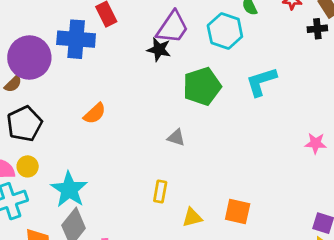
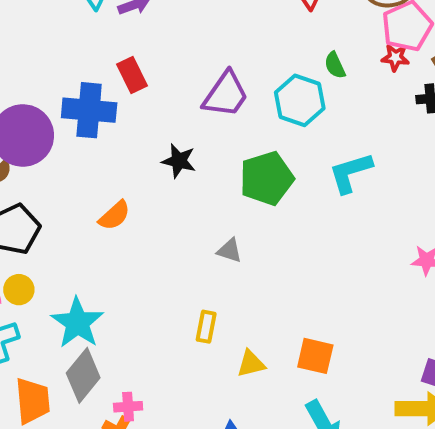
black star: (159, 49) -> (179, 161), moved

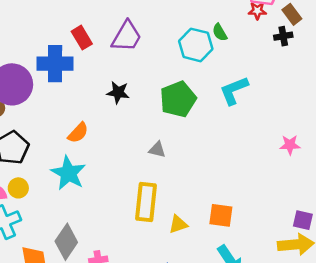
green semicircle: (335, 65) -> (220, 32), moved
purple trapezoid: (226, 95) -> (126, 36), moved
cyan star: (77, 323) -> (68, 173), moved
yellow rectangle: (206, 327) -> (146, 202), size x1.8

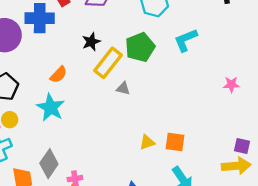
black star: (118, 92) -> (91, 42), turned -30
yellow rectangle: (146, 202) -> (108, 63), moved, turned 32
yellow triangle: (178, 224) -> (147, 142), moved

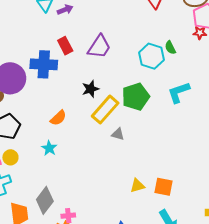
cyan star: (51, 108) -> (49, 148), size x0.6

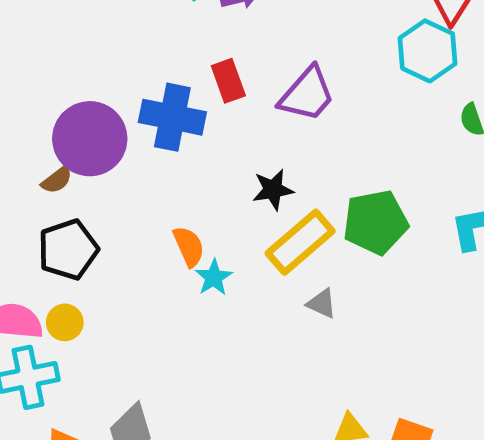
cyan hexagon: (152, 56) -> (427, 51), moved
orange semicircle: (58, 118) -> (189, 246), turned -78
cyan star: (49, 148) -> (214, 277), moved

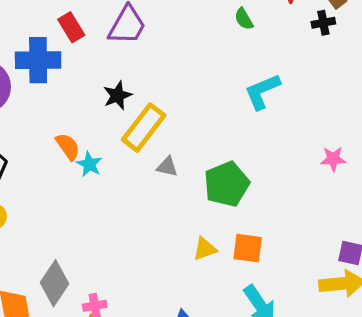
green pentagon: (376, 222) -> (227, 184), moved

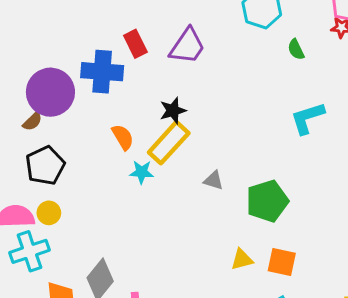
yellow rectangle: (144, 128) -> (169, 143), moved
orange semicircle: (68, 146) -> (123, 137), moved
cyan star: (89, 164) -> (142, 172), turned -30

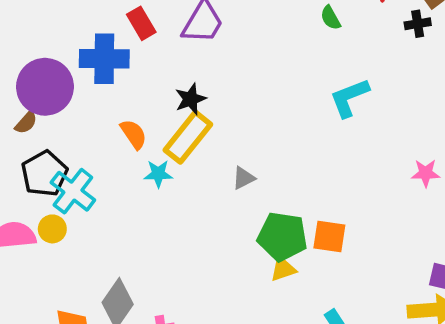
gray triangle: (213, 180) -> (244, 178), turned -40
green pentagon: (267, 201) -> (282, 237), moved, turned 30
cyan cross: (29, 251) -> (73, 191), moved, turned -30
orange square: (282, 262) -> (329, 237), moved

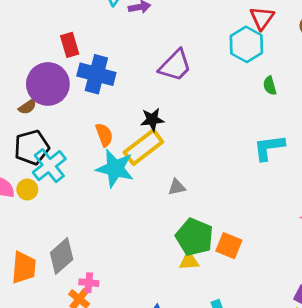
red rectangle: (141, 23) -> (70, 45), moved
cyan star: (158, 174) -> (115, 168), size x1.8

